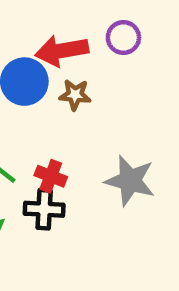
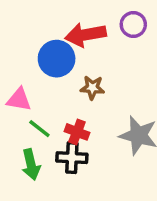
brown star: (75, 95) -> (92, 88), moved

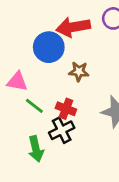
black cross: (72, 158) -> (62, 130), turned -30
green arrow: (31, 164) -> (36, 149), moved

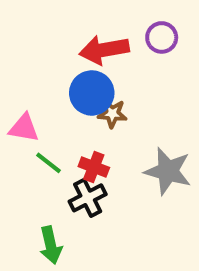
blue circle: (49, 47) -> (92, 93), moved
green arrow: (36, 149) -> (51, 245), moved

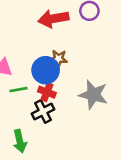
blue circle: (92, 93) -> (46, 70), moved
green line: (49, 163) -> (18, 90), turned -48

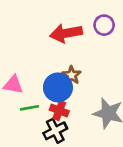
brown star: (58, 59) -> (72, 75), turned 30

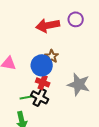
green line: (29, 108) -> (27, 97), moved
black cross: (55, 131) -> (40, 97), turned -36

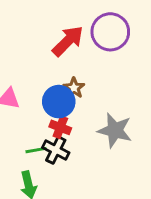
purple circle: (76, 19) -> (110, 32), size x1.6
red arrow: (48, 25) -> (68, 41), turned 145

